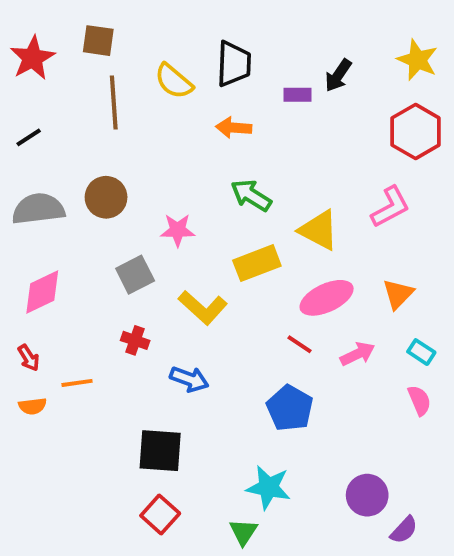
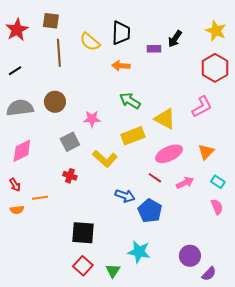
blue arrow: (189, 379) -> (125, 196), moved
green triangle: (243, 532) -> (113, 271), moved

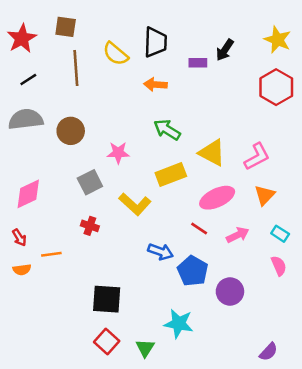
black line: (15, 71) -> (28, 79), moved
pink L-shape: (202, 107) -> (257, 157), moved
gray semicircle: (20, 108) -> (26, 119), moved
purple circle: (190, 256) -> (230, 291), moved

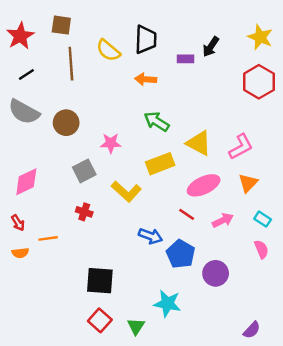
gray semicircle: (26, 119) -> (24, 112), turned -144

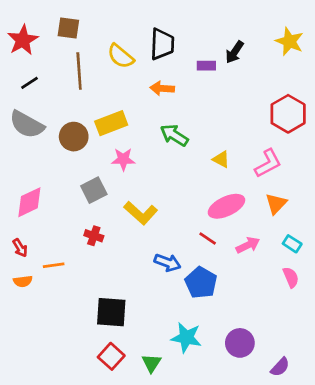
red hexagon: (259, 82) -> (288, 114), moved
yellow triangle: (199, 143) -> (221, 159), size x0.6
yellow rectangle: (160, 164) -> (111, 123), moved
purple circle: (216, 273) -> (240, 343), moved

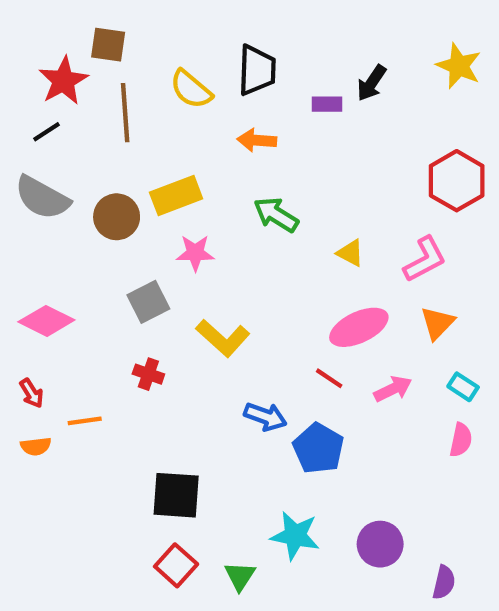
red star: (23, 40) -> (63, 81), moved
pink diamond: (29, 202) -> (46, 321), turned 52
pink semicircle: (291, 277) -> (461, 440), turned 35
purple semicircle: (280, 367) -> (444, 582), turned -30

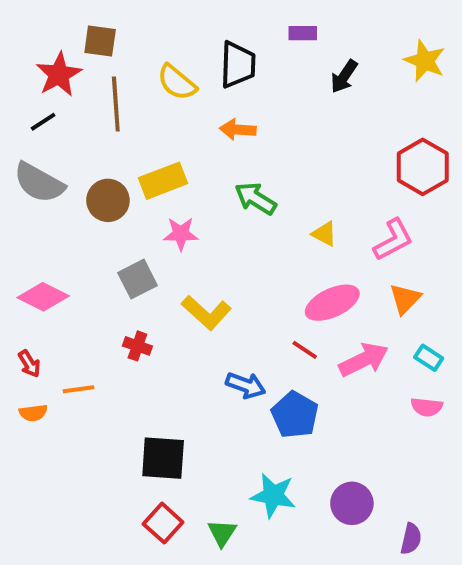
purple rectangle: (327, 104) -> (303, 33), moved
pink arrow: (393, 389) -> (364, 360), size x1.4
pink semicircle: (461, 440) -> (427, 407), turned 84

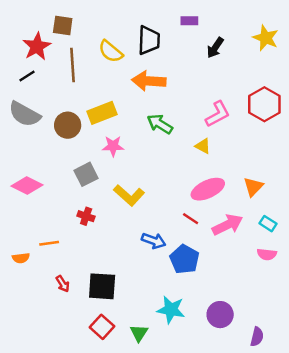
orange arrow: (238, 130) -> (149, 81), size x1.5
pink L-shape: (393, 240) -> (218, 114), moved
red arrow: (29, 364) -> (63, 284), moved

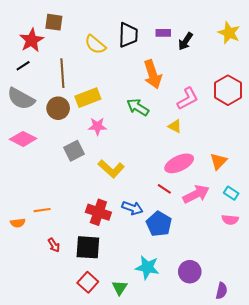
purple rectangle: (189, 21) -> (163, 33), moved
brown line: (73, 65) -> (62, 73), moved
orange arrow: (149, 81) -> (153, 74), moved, turned -112
pink diamond: (27, 185) -> (23, 139), moved
red cross: (86, 216) -> (98, 212), moved, size x1.6

